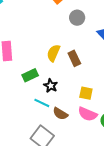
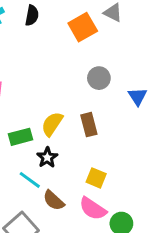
gray circle: (77, 18) -> (99, 78), moved
yellow semicircle: (53, 53) -> (52, 124), moved

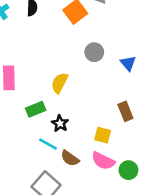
yellow semicircle: (52, 124) -> (60, 83), moved
brown rectangle: (89, 125) -> (125, 111), moved

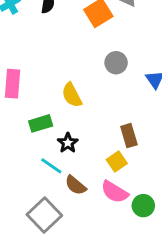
yellow semicircle: (60, 83) -> (72, 95), turned -60
brown rectangle: (125, 111) -> (129, 136), moved
yellow square: (103, 135) -> (117, 161), turned 35

